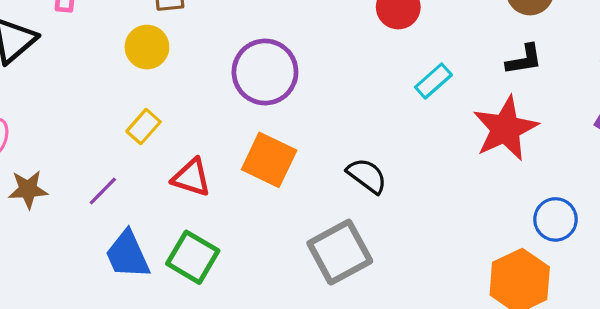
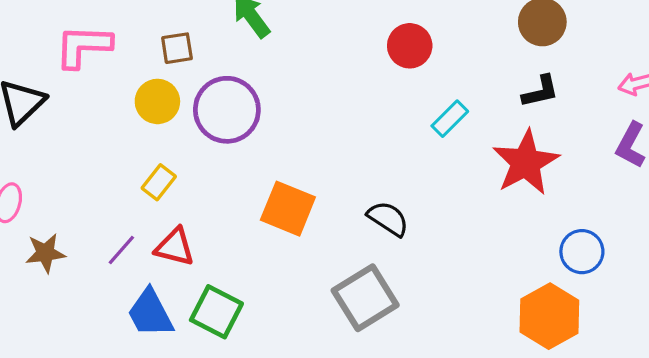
purple circle: (265, 72) -> (227, 110), moved
red triangle: (191, 177) -> (175, 247), moved

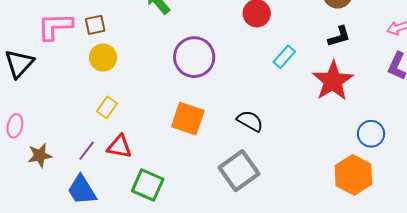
brown square: (177, 48) -> (95, 25), moved
purple circle: (227, 110) -> (194, 57), moved
blue trapezoid: (150, 313) -> (82, 190), moved

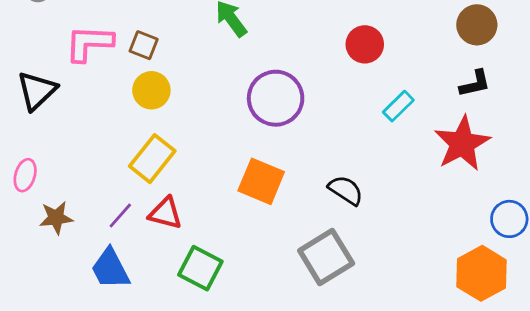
brown square: (95, 25) -> (144, 45), turned 30
yellow rectangle: (107, 107) -> (152, 159), size x1.6

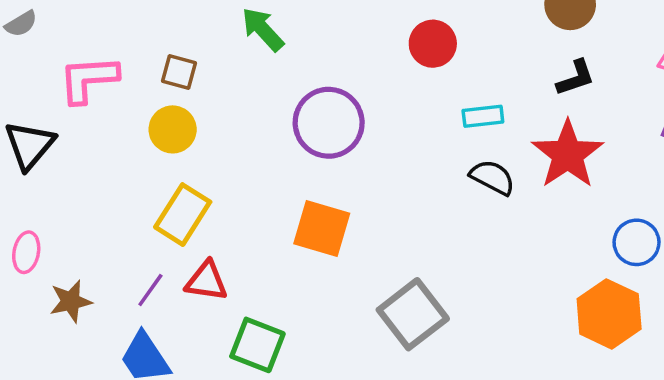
brown square: (144, 45) -> (179, 72), moved
cyan rectangle: (398, 106) -> (483, 116), turned 44
black semicircle: (346, 190) -> (492, 177), moved

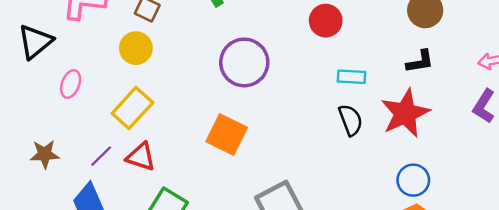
black semicircle: (492, 177) -> (351, 120), turned 32
blue circle: (637, 242) -> (413, 180), moved
pink ellipse: (26, 252) -> (71, 84), moved

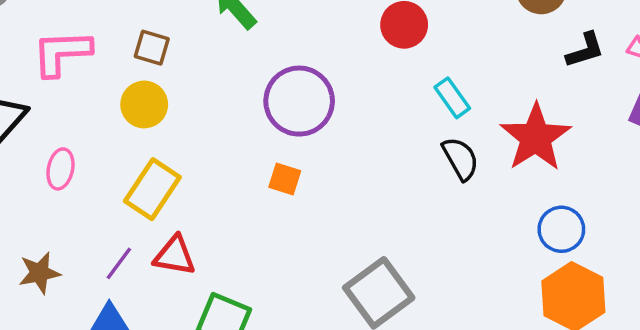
black L-shape: (420, 62) -> (585, 50), moved
cyan rectangle: (351, 77) -> (452, 98), turned 60
orange square: (227, 135) -> (285, 179), moved, size x0.6

